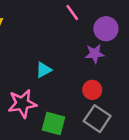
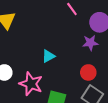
pink star: (22, 104) -> (31, 84), turned 30

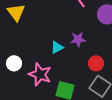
purple star: (90, 43) -> (78, 39), moved

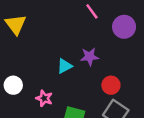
pink star: (40, 74) -> (44, 98), size x0.6

